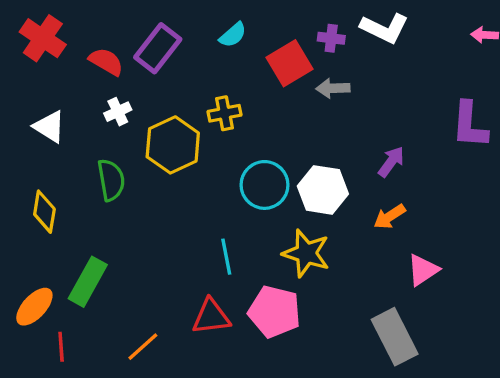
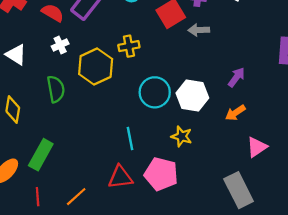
yellow star: (306, 253) -> (182, 136), size x0.7
red line: (61, 347) -> (38, 197), moved

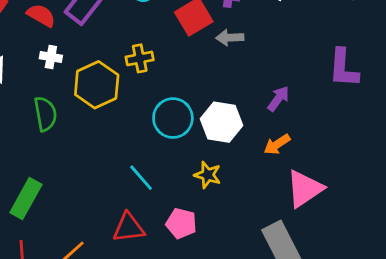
white cross: (60, 45) -> (51, 57), turned 35
cyan line: (130, 139) -> (141, 178), turned -30
pink triangle: (257, 147) -> (305, 189), size x1.4
pink pentagon: (161, 174) -> (181, 223), size x0.7

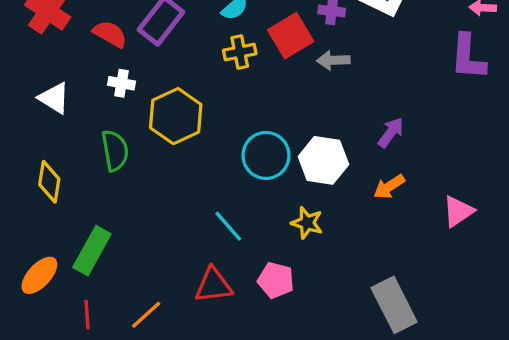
yellow cross: (140, 58) -> (240, 52), moved
purple L-shape: (343, 68) -> (468, 57), moved
pink triangle: (305, 189) -> (458, 211), moved, size x0.7

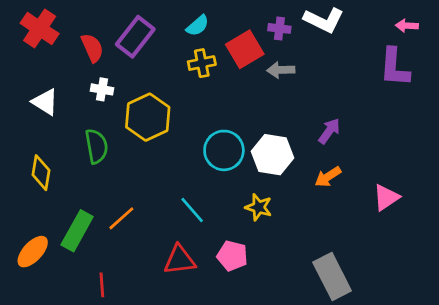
red semicircle: (110, 34) -> (92, 48), turned 36
red line: (87, 315) -> (102, 285), moved
orange line: (146, 315) -> (121, 218), moved

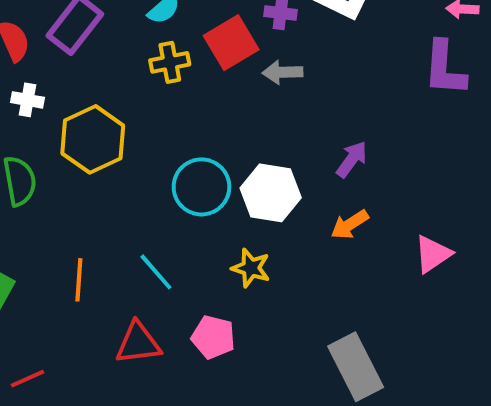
orange line: (121, 218) -> (79, 280), moved, turned -44
red line: (102, 285) -> (27, 379), turned 70

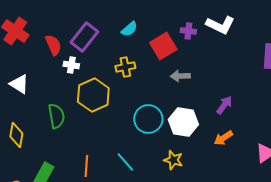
yellow cross: (170, 62) -> (125, 67), moved
gray arrow: (283, 72) -> (180, 76), moved
white cross: (27, 100) -> (71, 65), moved

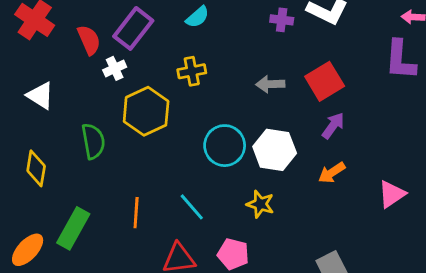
red square: (163, 46) -> (325, 81), moved
white cross: (71, 65) -> (115, 68), turned -35

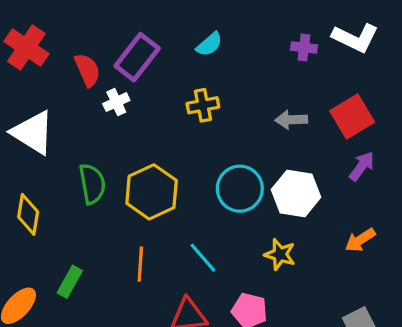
white triangle: (40, 96) -> (33, 133), size x1.4
yellow hexagon: (146, 111) -> (152, 192), moved
orange arrow: (332, 173) -> (360, 240), moved
green rectangle: (73, 228) -> (70, 282), size x0.7

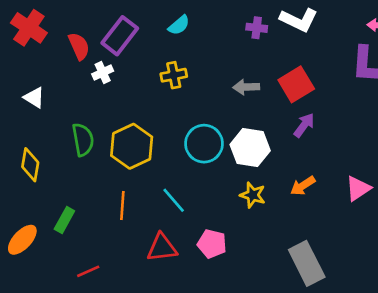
white triangle: (33, 133) -> (34, 98), size x0.6
yellow star: (280, 254) -> (253, 195), moved

